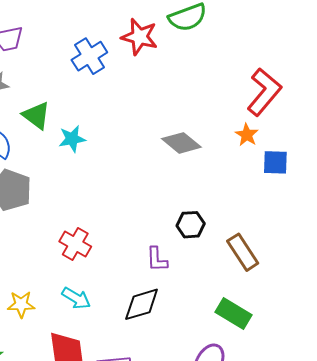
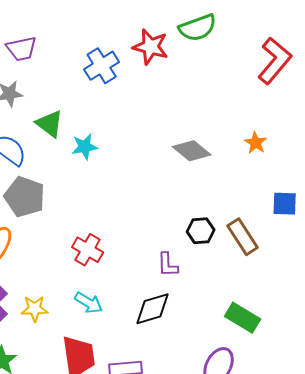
red L-shape: (264, 92) -> (275, 61), moved
blue square: (275, 162) -> (285, 204), moved
brown rectangle: (243, 252) -> (243, 237), moved

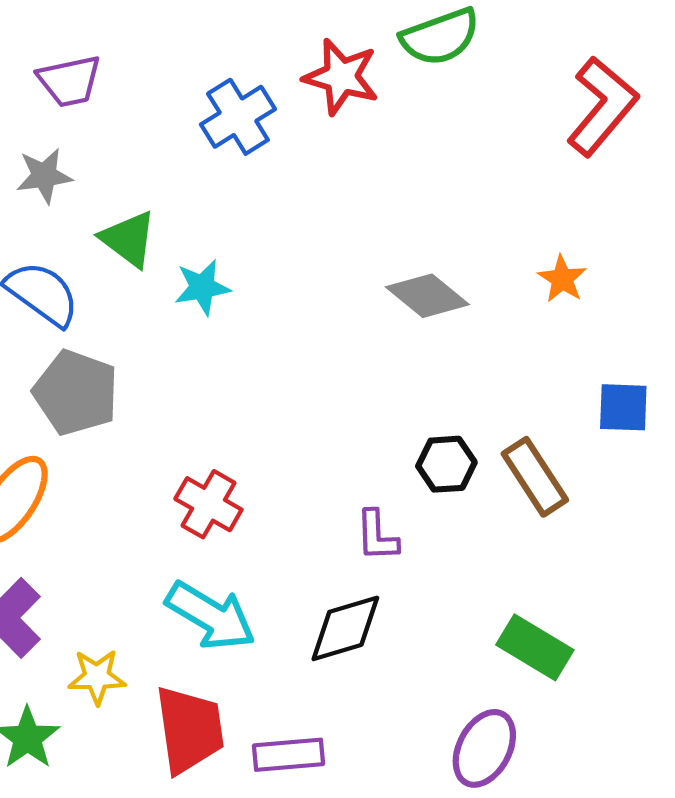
cyan arrow: (89, 303) -> (211, 616), size x1.5
yellow star: (35, 309) -> (97, 677), moved

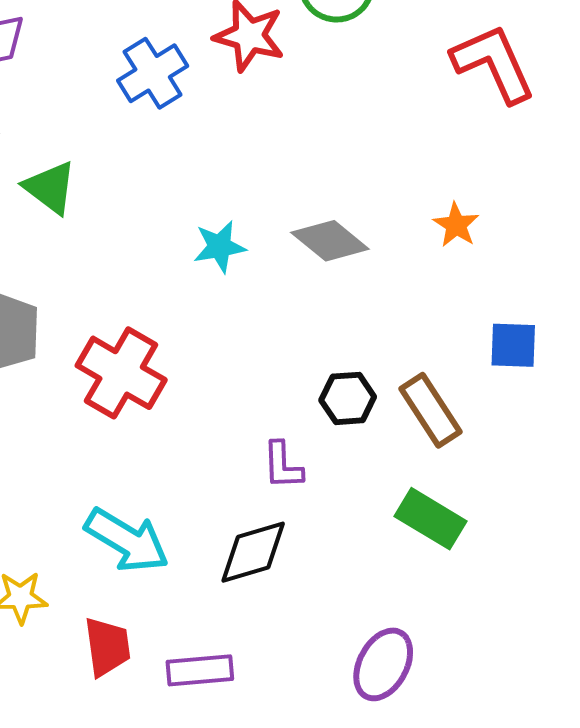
red L-shape: (602, 106) -> (494, 63), turned -64
cyan star: (202, 287) -> (220, 247), moved
red cross: (208, 504) -> (121, 373), moved, size x1.4
green rectangle: (535, 647) -> (430, 519), moved
red trapezoid: (190, 729) -> (107, 647), size x0.7

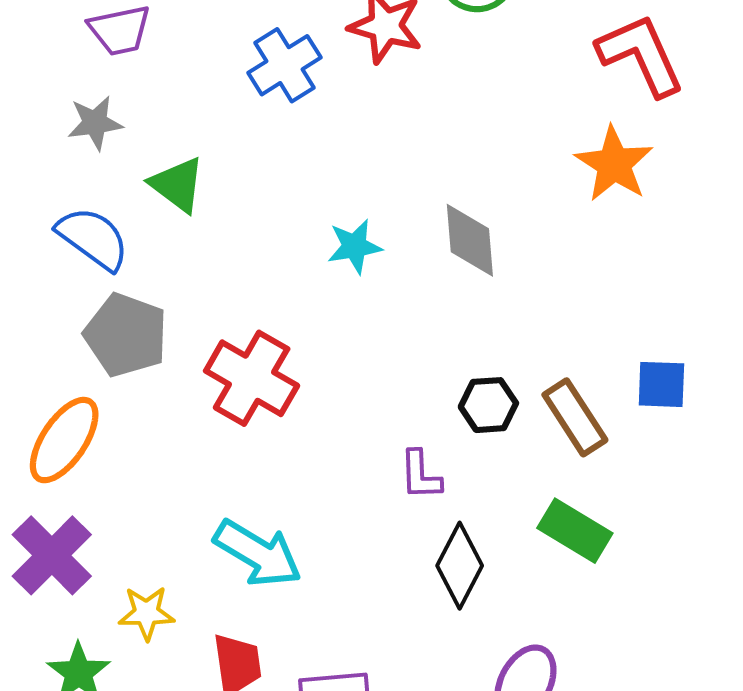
orange star: (456, 225) -> (614, 164), moved, size x1.6
gray diamond: (330, 241) -> (470, 240), turned 46
blue square: (513, 345) -> (661, 384), moved
black diamond: (253, 552) -> (460, 566), moved, turned -46

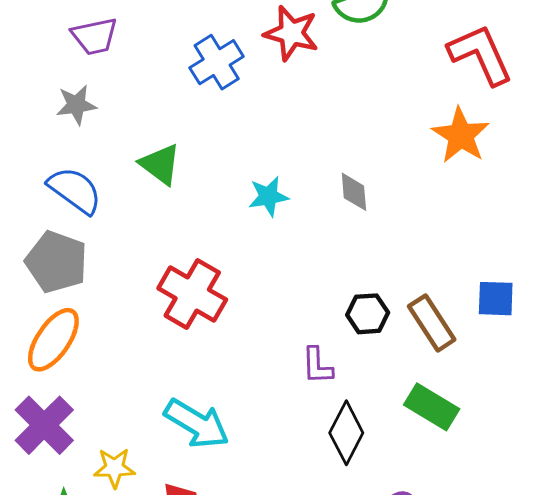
green triangle: (177, 185) -> (160, 164), moved
gray diamond: (470, 240) -> (354, 192), size x0.7
gray pentagon: (126, 335) -> (56, 262), moved

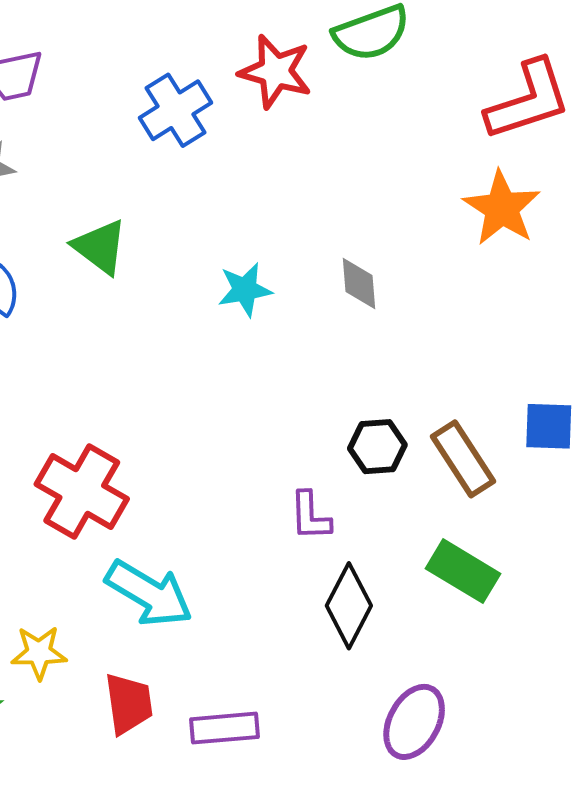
red L-shape: (480, 55) -> (528, 100), turned 96
red cross: (192, 294) -> (82, 492), moved

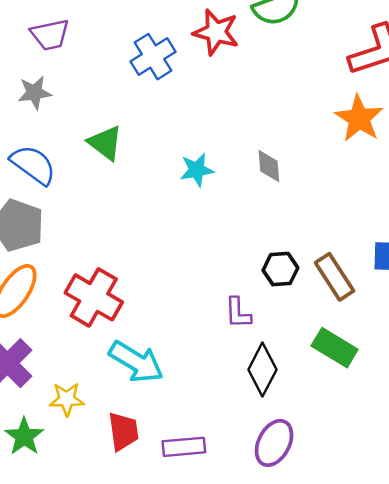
purple ellipse: (414, 722) -> (274, 443), moved

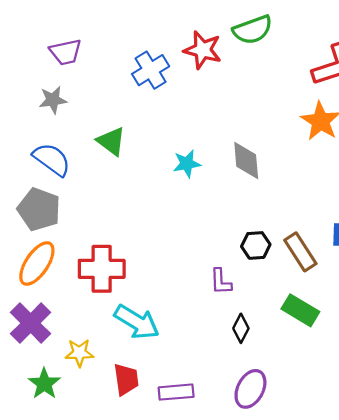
gray diamond: (269, 166) -> (246, 160), size x1.4
red cross: (94, 297) -> (102, 269), turned -30
black diamond: (262, 370) -> (241, 328), size x0.7

